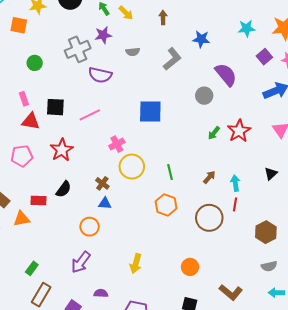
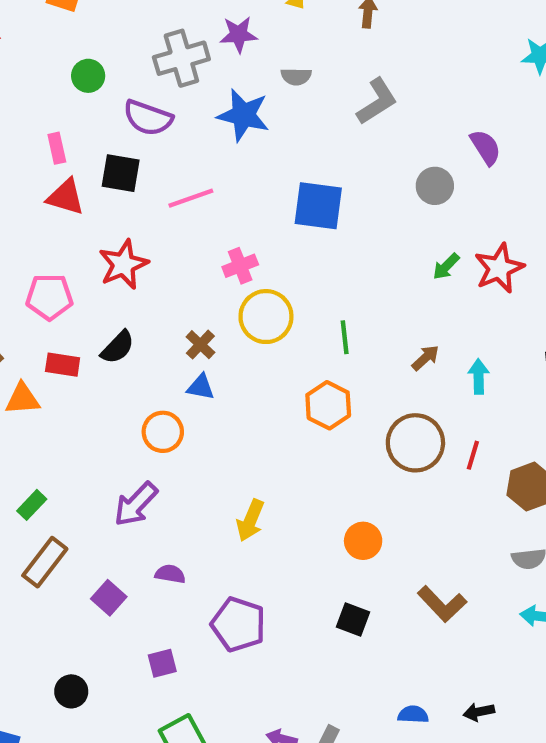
blue star: (201, 39) -> (243, 115), moved, size x1.4
purple semicircle: (100, 75) -> (148, 118), moved
purple semicircle: (226, 75) -> (486, 147), size x0.7
pink pentagon: (22, 156) -> (49, 297), moved
red line: (235, 204) -> (473, 455), moved

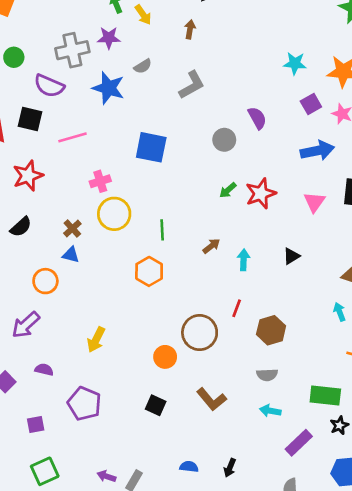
gray semicircle: (296, 76) -> (143, 66), turned -36
brown circle: (415, 443) -> (200, 333), moved
black arrow: (479, 712) -> (230, 468), turned -60

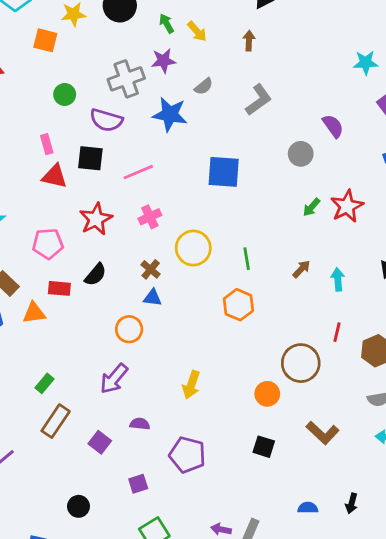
pink cross: (100, 181) -> (150, 217), moved

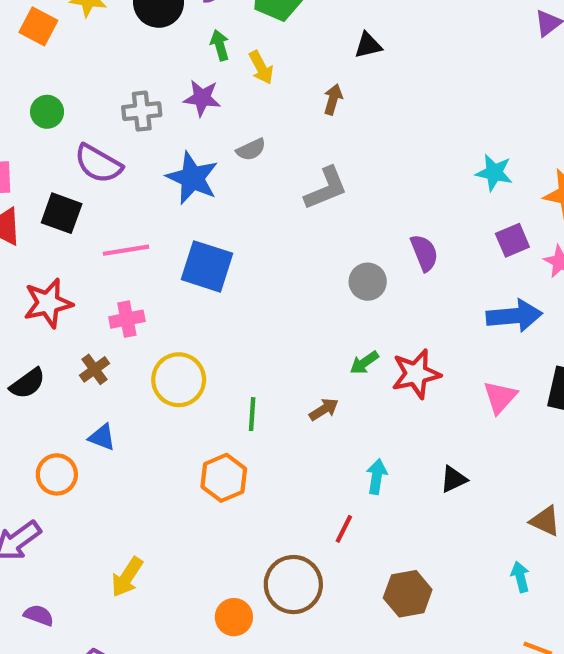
gray cross: (126, 79) -> (142, 111), size x0.7
blue square: (224, 172) -> (207, 266), moved
brown cross: (151, 269) -> (95, 369), moved
brown arrow: (301, 269) -> (324, 409), moved
red line: (337, 332) -> (344, 529), moved

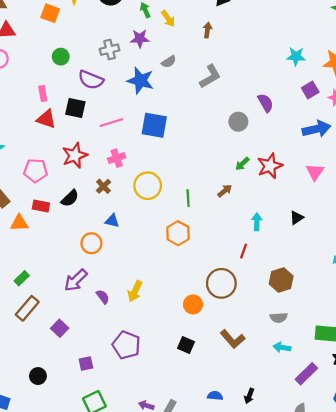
purple semicircle: (39, 615) -> (103, 297), moved, turned 40

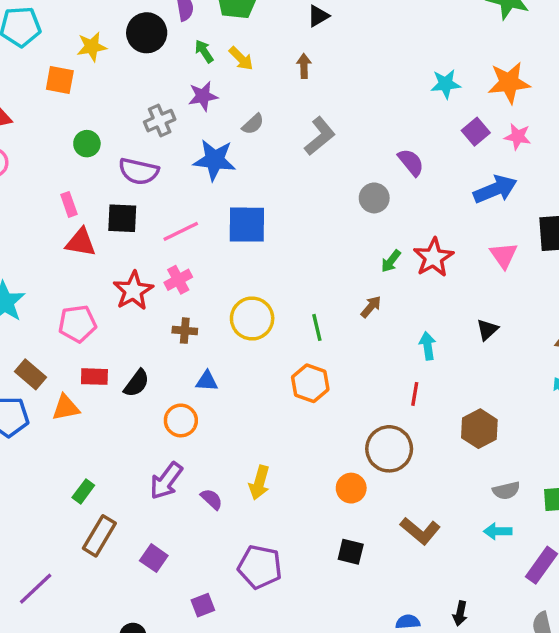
pink cross: (117, 158) -> (178, 280), moved
brown cross: (103, 186) -> (185, 331), turned -32
black semicircle: (70, 198) -> (137, 383), moved
gray semicircle: (279, 317) -> (506, 491), moved

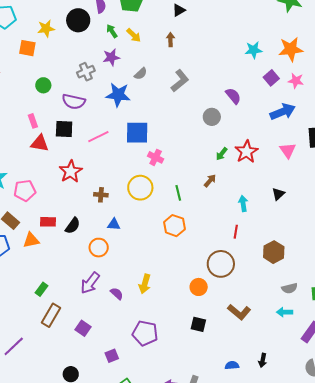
pink cross: (178, 280) -> (156, 157), moved, turned -35
pink pentagon: (77, 324) -> (25, 191), moved

